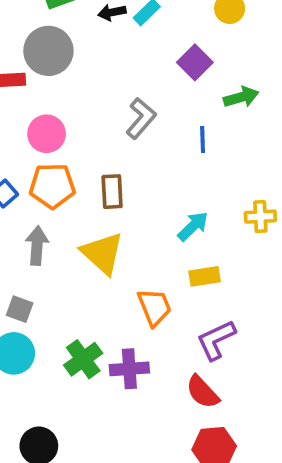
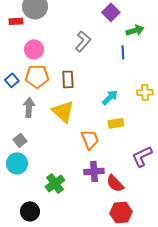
blue line: (203, 140) -> (123, 52), moved
gray square: (20, 309) -> (20, 140), turned 32
purple L-shape: (216, 340) -> (142, 156), moved
green cross: (83, 359) -> (55, 183), moved
purple cross: (129, 369) -> (94, 171), moved

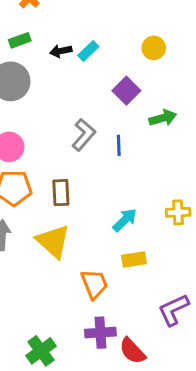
blue line: (123, 52) -> (119, 145), moved

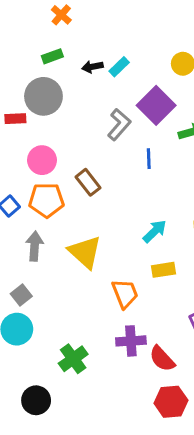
purple square: (126, 91) -> (156, 105), size x1.4
gray L-shape: (84, 135) -> (119, 125), moved
brown rectangle: (61, 193) -> (88, 182), moved, turned -35

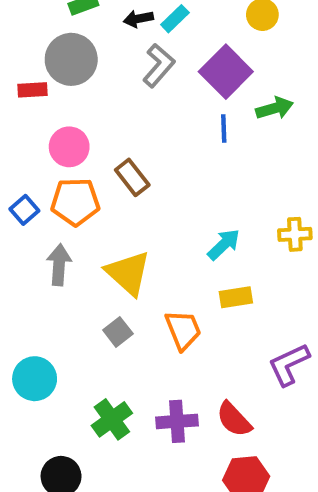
gray L-shape: (119, 125) -> (159, 65), moved
blue line: (149, 159) -> (224, 129), moved
gray square: (21, 295) -> (118, 332), moved
purple cross: (131, 341) -> (177, 421), moved

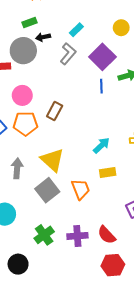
black arrow: (138, 19) -> (43, 37), moved
brown rectangle: (132, 177) -> (55, 111), turned 66
gray arrow: (59, 265) -> (17, 168), moved
gray square: (118, 332) -> (47, 190), size x1.6

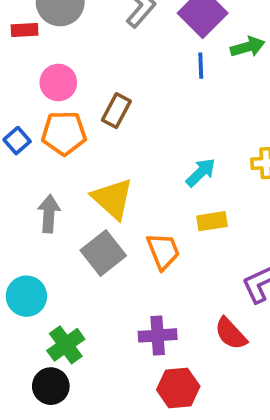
green cross: (44, 235) -> (66, 345), moved
red semicircle: (107, 235) -> (231, 334), moved
red hexagon: (113, 265) -> (178, 388), moved

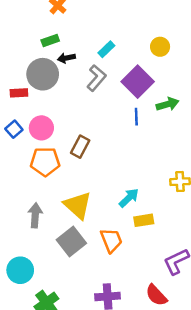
blue square: (17, 141) -> (14, 129), moved
cyan arrow: (201, 172) -> (129, 198), moved

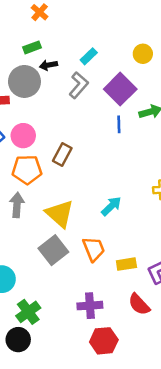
gray arrow: (35, 215) -> (17, 205), moved
yellow rectangle: (144, 220) -> (126, 264), moved

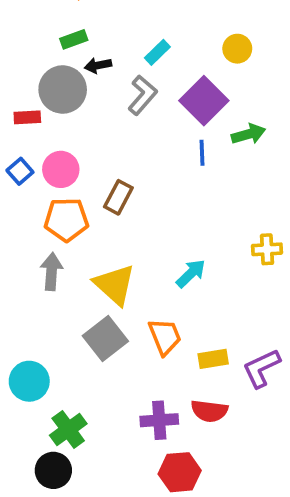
red semicircle: (139, 304) -> (209, 411), moved, turned -40

